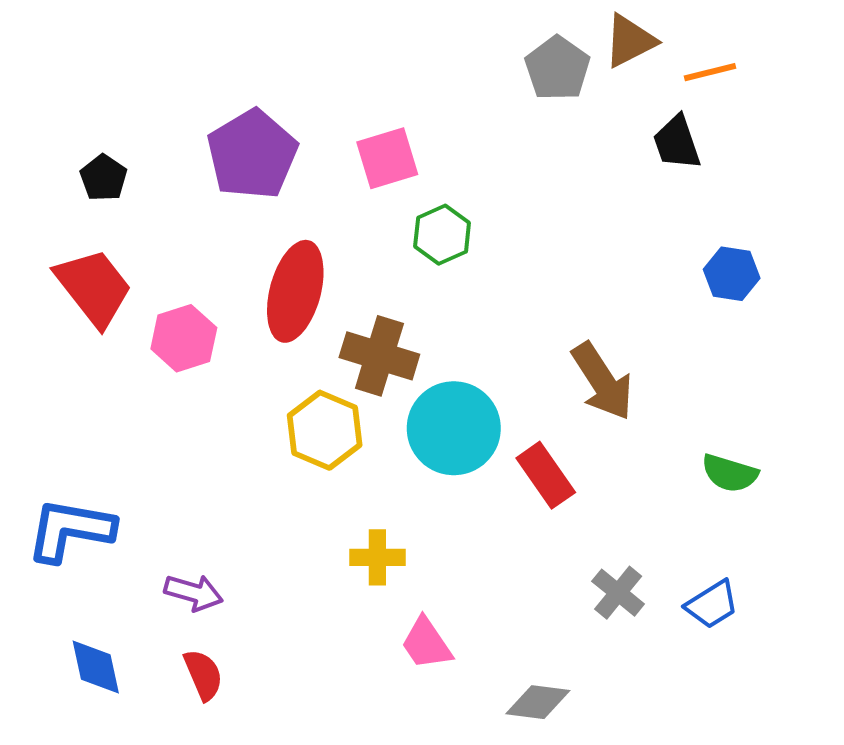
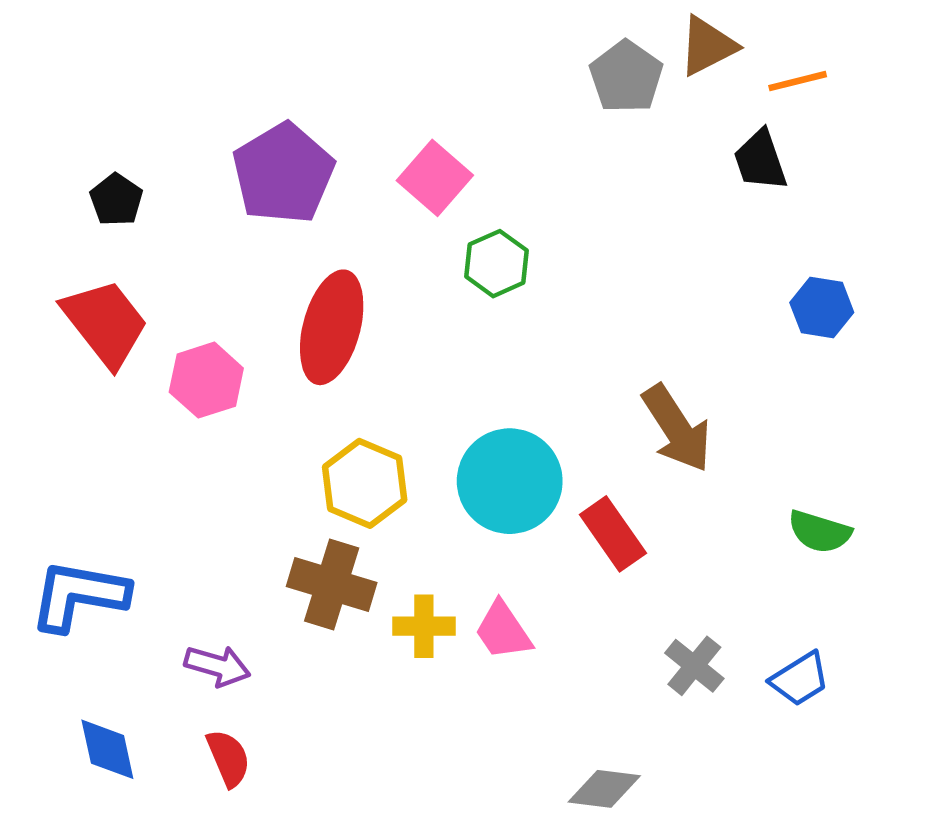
pink square: (387, 158) -> (435, 178), turned -32
brown cross: (379, 356) -> (332, 584), moved
pink trapezoid: (426, 643) -> (503, 631), moved

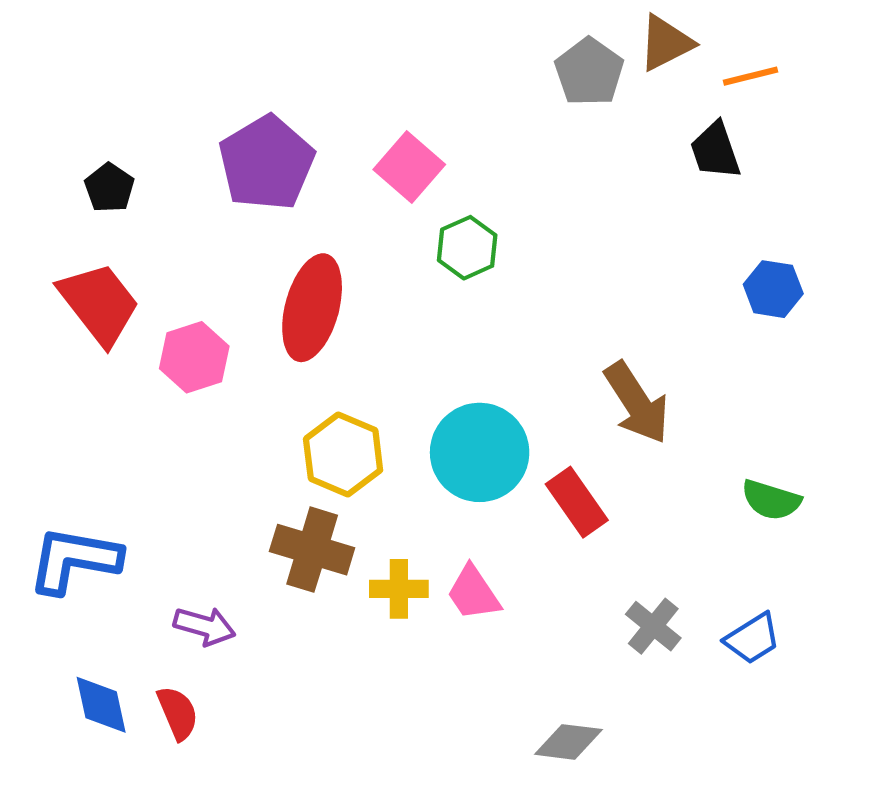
red semicircle: (228, 758) -> (178, 713), moved

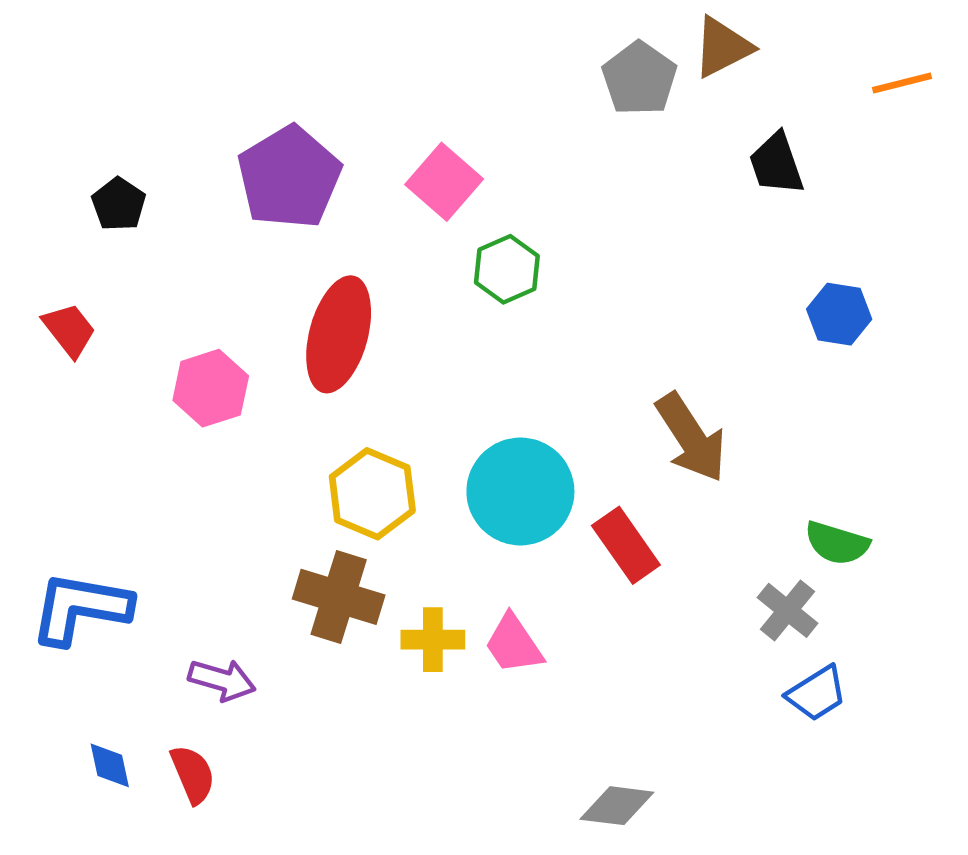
orange line: (750, 76) -> (902, 83), moved
red trapezoid: (99, 304) -> (69, 330), moved, size x0.6
gray cross: (653, 626) -> (788, 610), moved
blue diamond: (101, 705) -> (110, 765), size x0.7

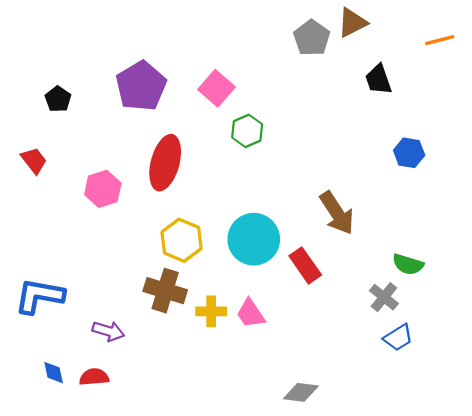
red semicircle: (193, 774) -> (94, 377), turned -72

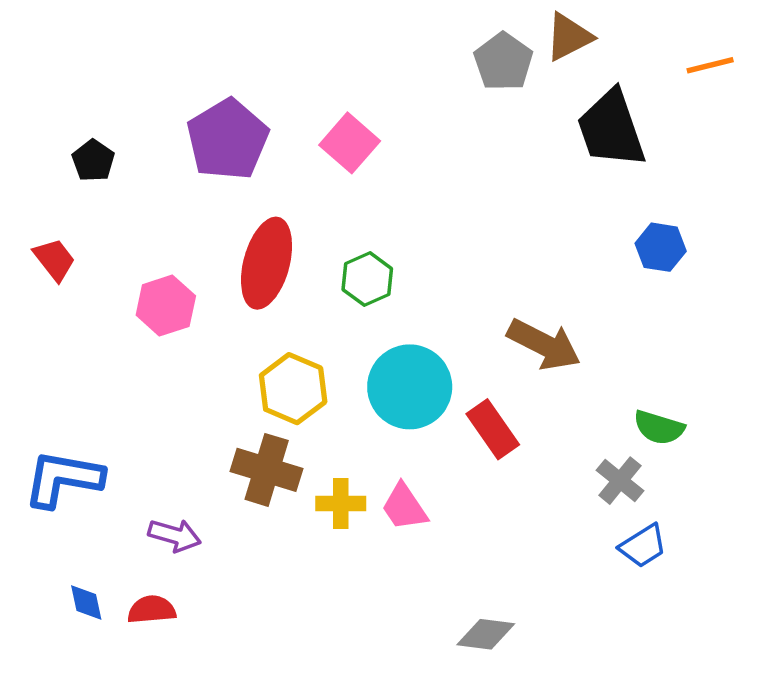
black trapezoid: (378, 79) -> (611, 129), size x1.6
green hexagon: (247, 131) -> (367, 279), moved
brown arrow: (337, 213) -> (544, 344), turned -30

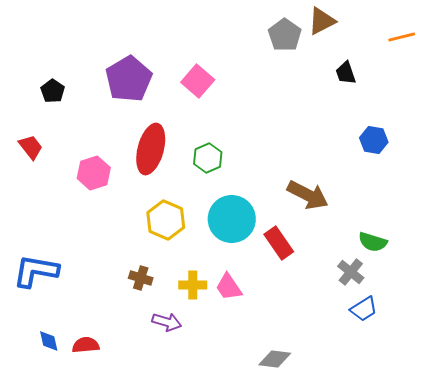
black trapezoid: (611, 129) -> (346, 73), size x0.5
brown cross: (267, 470) -> (141, 278), moved, size x0.6
purple arrow: (175, 535) -> (167, 322), moved

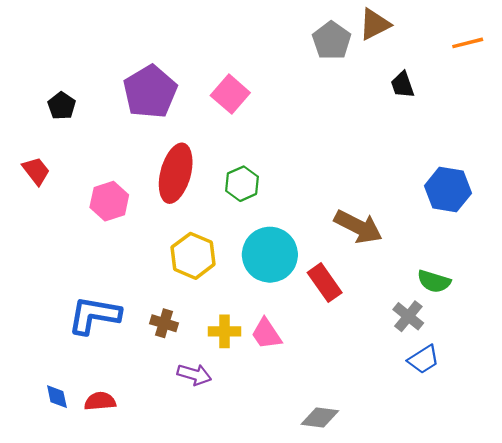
blue hexagon: (374, 140) -> (448, 190), moved, size x1.4
blue L-shape: (36, 271) -> (94, 315), moved

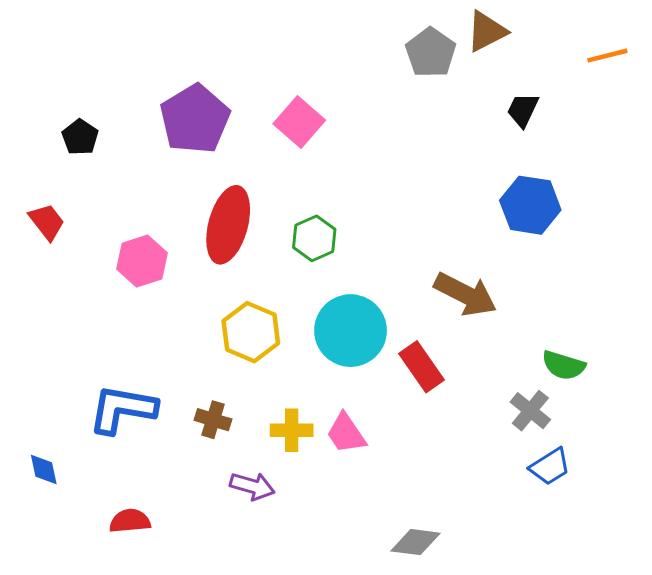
black trapezoid: (403, 85) -> (523, 110), turned 44
blue hexagon: (448, 190) -> (530, 205), moved
blue diamond: (57, 397) -> (44, 470), moved

